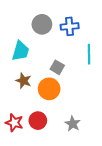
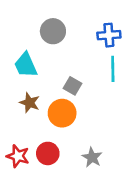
blue cross: (70, 26) -> (109, 35), moved
cyan trapezoid: (20, 51) -> (26, 65), turned 140

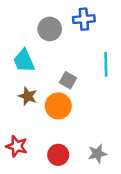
blue cross: (109, 35) -> (84, 19), moved
red circle: (48, 153) -> (58, 155), moved
gray star: (92, 157) -> (97, 154), moved, turned 30

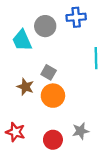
cyan trapezoid: (24, 61) -> (22, 40), moved
gray square: (68, 80) -> (49, 72), moved
gray star: (97, 154) -> (81, 131), moved

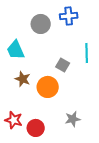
cyan trapezoid: (22, 40) -> (16, 50), moved
gray square: (49, 72) -> (63, 65), moved
red circle: (53, 140) -> (36, 128), moved

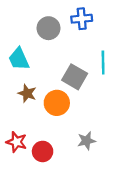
gray square: (63, 65) -> (75, 77), size x1.5

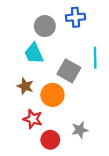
cyan trapezoid: (19, 59) -> (34, 53), moved
red star: (16, 142) -> (33, 119), moved
red circle: (43, 151) -> (50, 140), moved

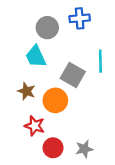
gray star: (80, 130) -> (84, 149), moved

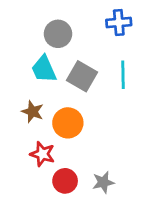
blue cross: (80, 18) -> (119, 23), moved
gray square: (73, 75) -> (82, 76), moved

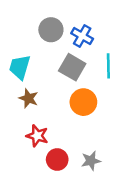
blue cross: (119, 23) -> (82, 36), moved, turned 35
cyan trapezoid: (44, 69) -> (20, 67), moved, turned 40
orange circle: (68, 123) -> (83, 102), moved

